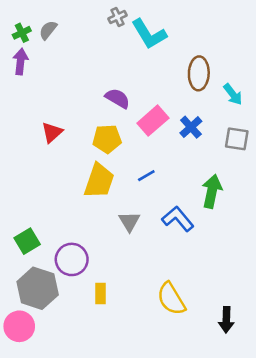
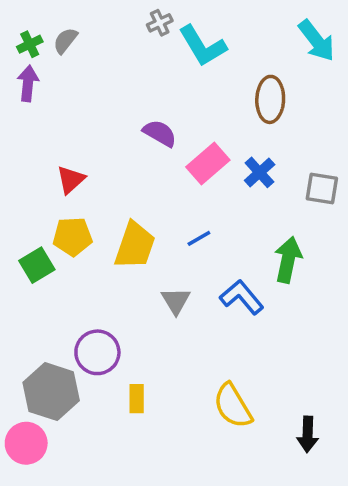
cyan arrow: (233, 94) -> (317, 41), moved, size x1.4
yellow pentagon: (107, 139) -> (72, 237), moved
green square: (27, 241) -> (37, 265), moved

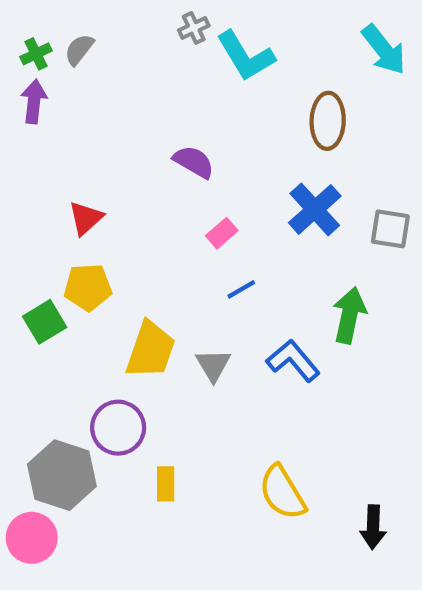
pink rectangle: (208, 164) -> (222, 233), moved, size x0.6
blue cross: (260, 172) -> (315, 209), size x1.4
yellow trapezoid: (135, 245) -> (151, 350), moved

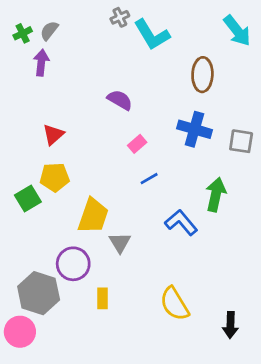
purple arrow: (34, 101) -> (41, 63), moved
blue cross: (315, 209) -> (194, 129), turned -32
gray triangle: (213, 365) -> (120, 242), moved

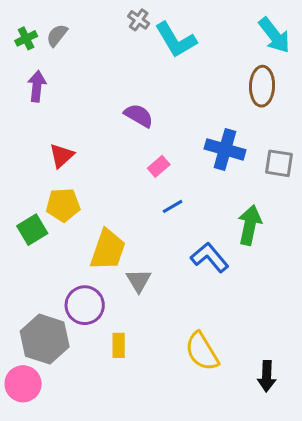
gray cross: (120, 17) -> (139, 20), turned -30
purple arrow: (41, 63) -> (37, 86), moved
brown ellipse: (202, 75) -> (262, 86), moved

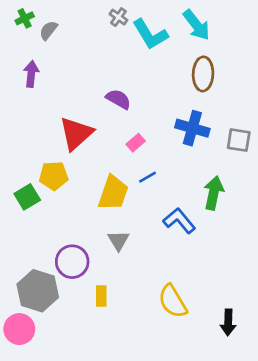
cyan arrow: (274, 35) -> (196, 25), moved
green cross: (26, 38) -> (25, 18), moved
brown ellipse: (262, 86) -> (203, 74), moved
red triangle: (62, 156) -> (76, 133), moved, size x1.6
yellow trapezoid: (108, 250) -> (113, 193), moved

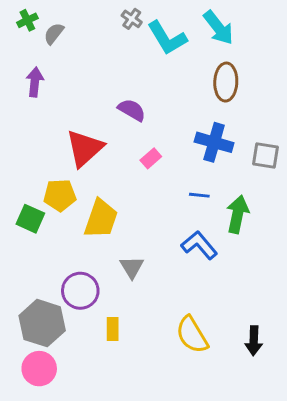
blue line: (148, 177) -> (199, 195), moved, turned 36
yellow trapezoid: (113, 193) -> (101, 219), moved
green square: (27, 197) -> (30, 219), turned -35
black arrow: (228, 322) -> (254, 341), moved
pink circle: (19, 329) -> (39, 369), moved

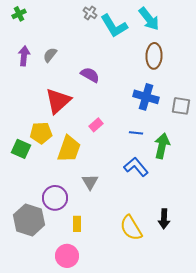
gray semicircle: (54, 34) -> (50, 55), moved
pink rectangle: (151, 158) -> (96, 125), moved
black arrow: (254, 341) -> (164, 219), moved
pink circle: (39, 369) -> (67, 256), moved

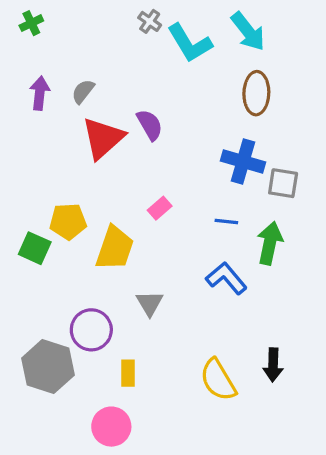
purple semicircle: (90, 75) -> (150, 125), turned 30
red triangle: (58, 101) -> (103, 138), moved
gray square: (181, 106) -> (283, 183), moved

